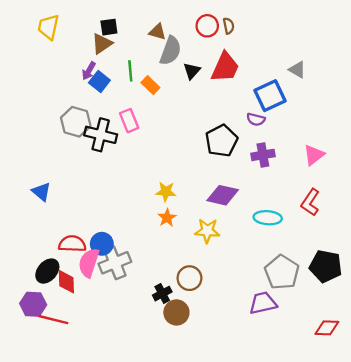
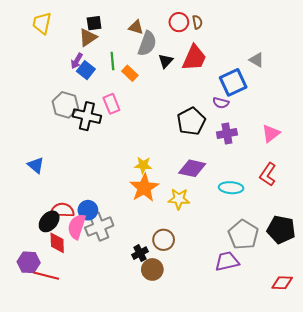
orange star: (167, 218) -> (144, 188), size x1.8
black ellipse: (47, 271) -> (49, 221), moved

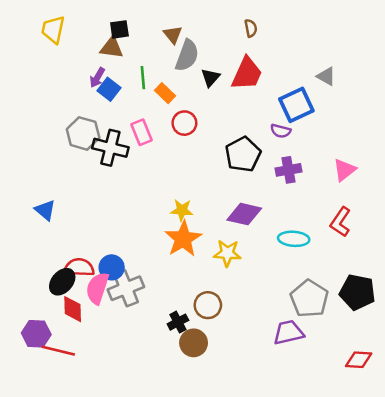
red circle: (179, 22) -> (184, 123), moved
brown triangle: (136, 27) -> (173, 35), turned 35
brown triangle: (88, 37) -> (112, 48), turned 42

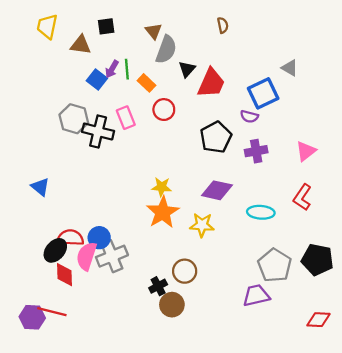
brown triangle: (112, 48) -> (81, 45), moved
red trapezoid: (247, 74) -> (211, 83), moved
purple arrow: (97, 78) -> (112, 69), moved
purple hexagon: (36, 334) -> (32, 317), moved

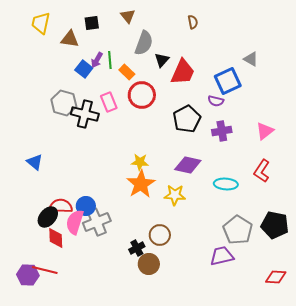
brown triangle: (153, 31) -> (128, 16), moved
red circle: (164, 110) -> (142, 95), size x1.4

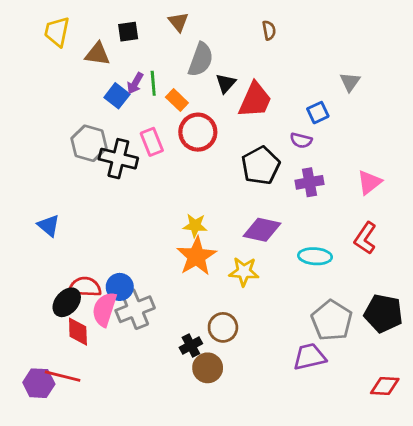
gray triangle: (251, 59) -> (350, 82), turned 35
blue square: (228, 81) -> (318, 113), size x0.6

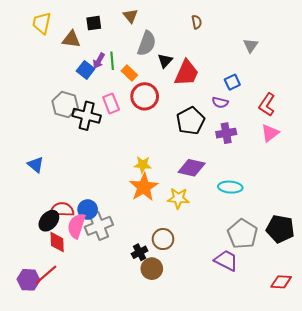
gray triangle: (350, 82) -> (251, 45), moved
red L-shape: (365, 238) -> (267, 105), moved
purple trapezoid: (309, 357) -> (226, 260), turned 40
red line: (63, 376) -> (46, 275), turned -55

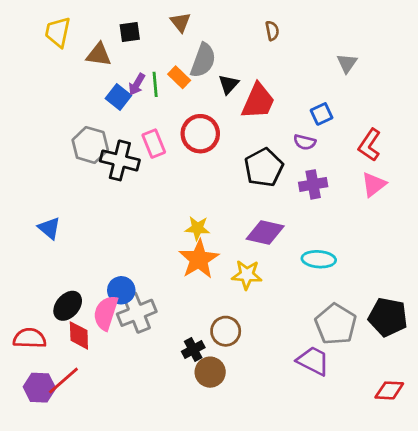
orange rectangle: (129, 73) -> (179, 77), moved
red semicircle: (62, 210) -> (30, 338), moved

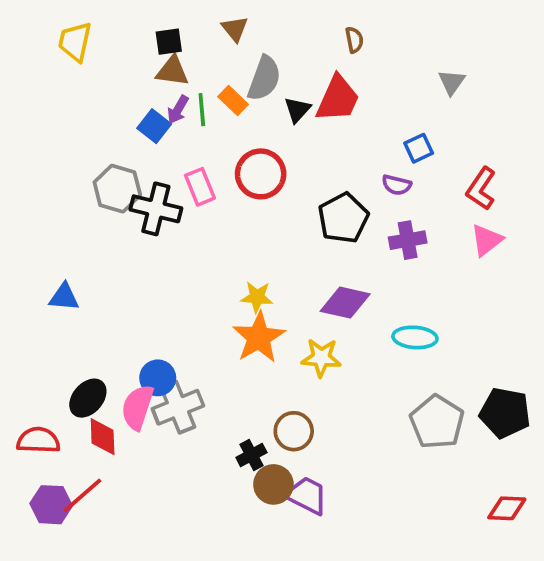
brown triangle: (99, 55) -> (172, 71), moved
red trapezoid: (258, 101) -> (338, 99), moved
blue triangle: (49, 228) -> (64, 297), turned -35
purple trapezoid: (313, 361) -> (307, 495), moved

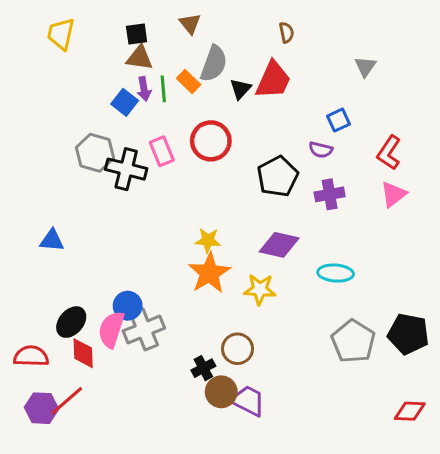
purple arrow: (178, 110) -> (144, 89), turned -40

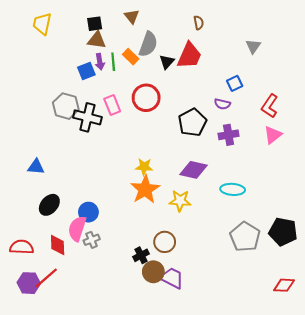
blue square: (125, 102) -> (86, 71), turned 30
black ellipse: (71, 322) -> (49, 205), moved
gray cross: (144, 329) -> (92, 240), moved, size x0.6

